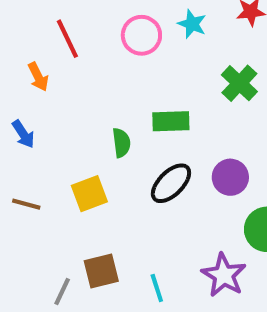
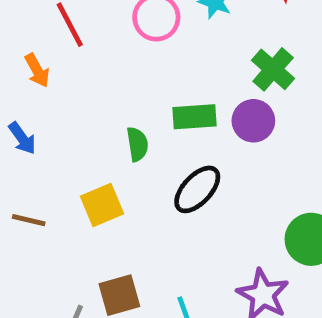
purple circle: (230, 177) -> (253, 121), moved

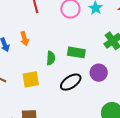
orange arrow: (37, 70) -> (24, 39), moved
purple circle: (253, 121) -> (99, 73), moved

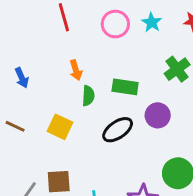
orange arrow: (24, 39) -> (76, 70), moved
yellow square: (31, 79) -> (60, 127), turned 36

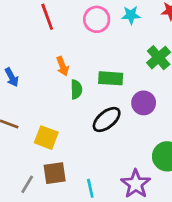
cyan star: (152, 22) -> (131, 15), turned -30
yellow square: (60, 127) -> (46, 138), moved

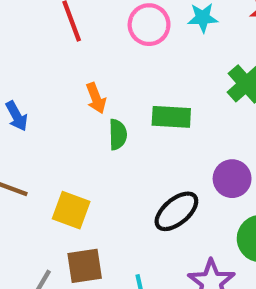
purple circle: (144, 103) -> (232, 179), moved
black ellipse: (107, 120) -> (176, 211), moved

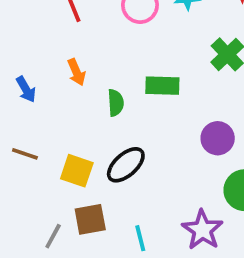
orange arrow: (96, 98) -> (76, 72), moved
black ellipse: (176, 211) -> (126, 165), moved

